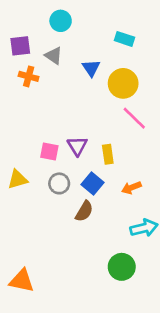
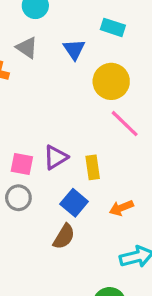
blue triangle: (91, 68) -> (74, 49), moved
purple triangle: (77, 146) -> (56, 157), turned 30
gray circle: (59, 183) -> (18, 198), moved

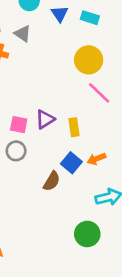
blue triangle: (74, 49) -> (60, 14), moved
blue square: (74, 203) -> (71, 163), moved

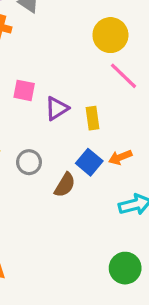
pink square: (19, 125) -> (24, 90), moved
gray circle: (16, 151) -> (29, 162), moved
green circle: (87, 234) -> (125, 268), moved

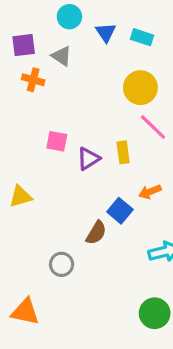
yellow rectangle: (93, 118) -> (123, 152), moved
orange arrow: (120, 157) -> (150, 192), moved
gray circle: (29, 162) -> (62, 264), moved

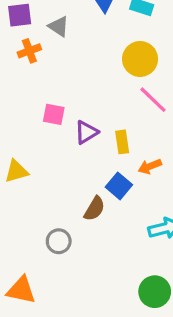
orange cross: (33, 80) -> (29, 51), turned -35
yellow rectangle: (123, 152) -> (122, 142), moved

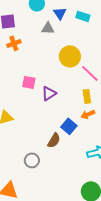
gray triangle: (59, 26) -> (48, 28), moved, turned -32
yellow circle: (140, 59) -> (70, 56), moved
yellow rectangle: (122, 142) -> (87, 96), moved

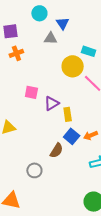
cyan rectangle: (83, 16) -> (89, 51), moved
yellow rectangle: (87, 96) -> (68, 114), moved
orange arrow: (88, 114) -> (91, 135), moved

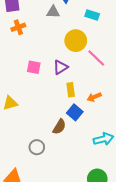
cyan rectangle: (89, 51) -> (92, 15), moved
purple triangle: (52, 103) -> (60, 67), moved
orange arrow: (91, 135) -> (94, 97), moved

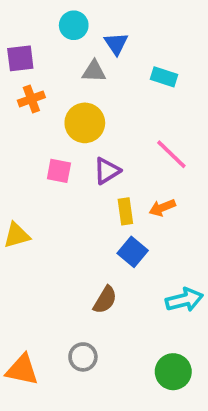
yellow circle: (76, 41) -> (85, 123), moved
orange arrow: (94, 97) -> (162, 208), moved
brown semicircle: (59, 127) -> (105, 300), moved
gray circle: (37, 147) -> (83, 357), moved

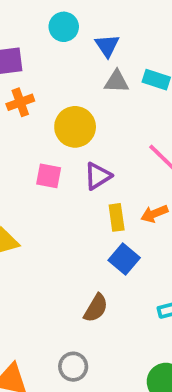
gray triangle: (94, 71) -> (117, 82), moved

